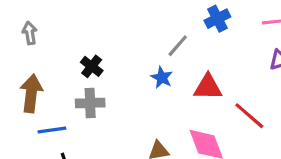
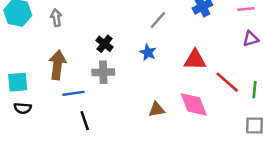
gray line: (178, 46) -> (158, 20), moved
blue star: (162, 78) -> (148, 52), moved

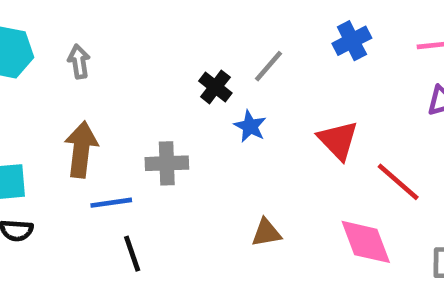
black cross: (105, 44) -> (215, 87), moved
red triangle: (195, 60) -> (338, 140), turned 45
pink diamond: (194, 104) -> (366, 242), moved

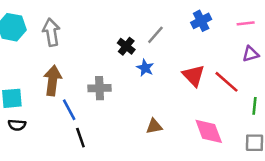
gray arrow: (79, 62) -> (51, 32), size x1.5
red line: (398, 182) -> (227, 82), moved
blue line: (111, 203) -> (69, 110), turned 70

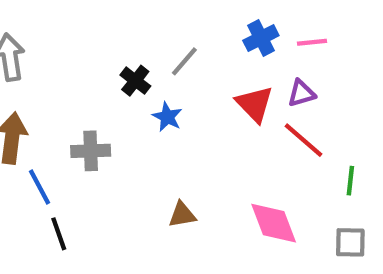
pink line: (246, 23) -> (312, 42), moved
purple triangle: (251, 54) -> (301, 93), moved
red triangle: (193, 75) -> (255, 104), moved

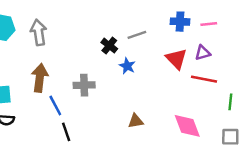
blue cross: (261, 38) -> (180, 22), turned 30
gray line: (184, 61) -> (137, 35), turned 30
red line: (304, 140) -> (204, 79), turned -30

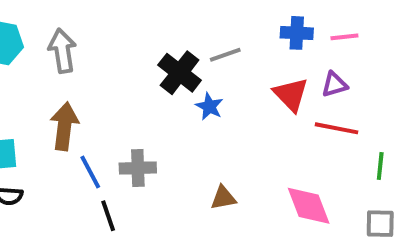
black cross: (109, 46) -> (180, 73), size x1.5
gray cross: (84, 85) -> (138, 168), moved

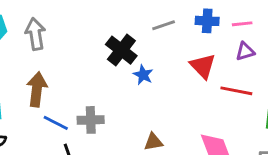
gray line: (225, 55) -> (164, 25), moved
purple triangle: (335, 85) -> (245, 51), moved
blue line: (90, 172) -> (56, 123), turned -35

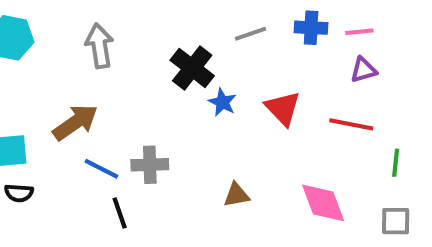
gray arrow: (35, 34) -> (99, 46), moved
red triangle: (203, 66) -> (283, 108), moved
brown arrow: (37, 89) -> (75, 122), turned 48

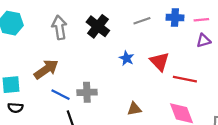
black cross: (192, 68) -> (98, 26), moved
red line: (351, 124) -> (185, 79), moved

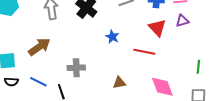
red triangle: (160, 62) -> (157, 28), moved
red line: (185, 79) -> (144, 52), moved
blue line: (61, 95) -> (38, 82), moved

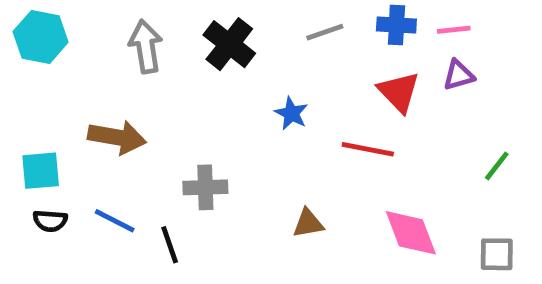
brown arrow: (39, 47) -> (117, 137), turned 45
green line: (198, 67) -> (497, 166), moved, turned 32

